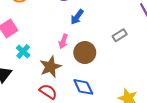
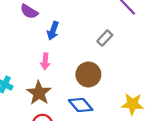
brown circle: (85, 53) -> (88, 74), moved

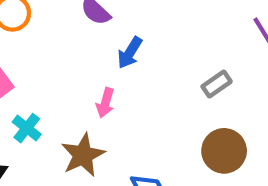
brown circle: (88, 74) -> (224, 151), moved

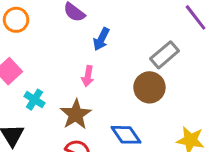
gray rectangle: (217, 84) -> (165, 55), size x1.4
brown circle: (224, 151) -> (149, 87), moved

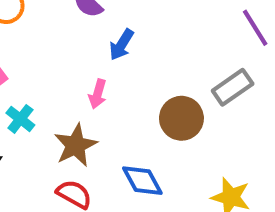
gray rectangle: (165, 55) -> (233, 87), moved

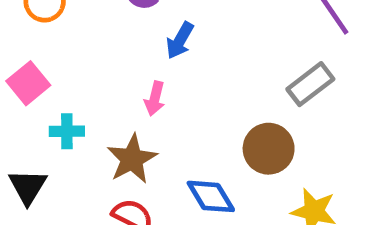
brown circle: (181, 118) -> (269, 149), moved
cyan cross: (20, 119) -> (67, 131), turned -36

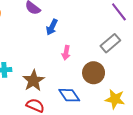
pink arrow: (155, 98) -> (66, 53), moved

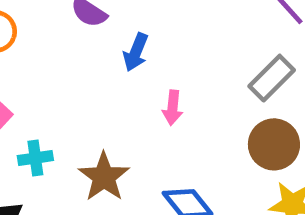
brown circle: (94, 73) -> (274, 144), moved

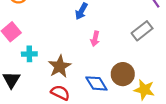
brown circle: (274, 144) -> (123, 74), moved

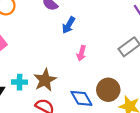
cyan cross: (29, 54) -> (20, 82), moved

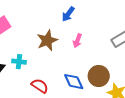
brown star: (45, 80) -> (47, 40), moved

